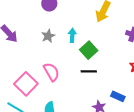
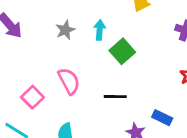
black line: (89, 71) -> (115, 97), moved
pink square: (26, 84) -> (32, 97), size x0.7

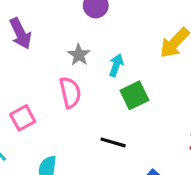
gray star: (65, 30) -> (79, 55), turned -30
pink semicircle: (69, 81) -> (70, 92), moved

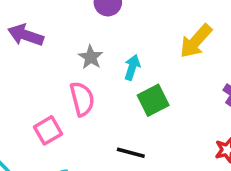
purple arrow: (20, 33) -> (26, 35), turned 136
pink square: (23, 118) -> (48, 130), moved

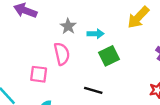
cyan arrow: (132, 67) -> (96, 34), turned 70
pink square: (48, 130) -> (39, 74), turned 36

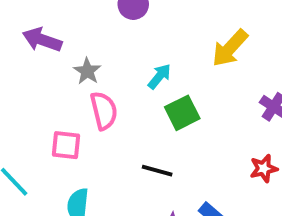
gray star: (68, 26) -> (87, 71), moved
cyan arrow: (96, 34) -> (159, 76), turned -49

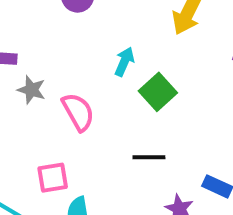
gray star: (87, 71) -> (31, 90), moved
pink square: (66, 145) -> (53, 178), moved

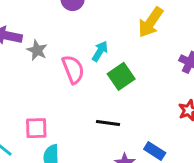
gray star: (31, 90) -> (37, 50), moved
pink semicircle: (78, 112) -> (73, 69), moved

